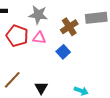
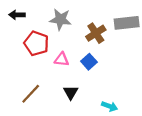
pink triangle: (39, 38) -> (62, 59), moved
black triangle: (41, 88) -> (71, 93), moved

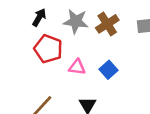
black arrow: (17, 15) -> (39, 17), moved, turned 119
brown cross: (96, 33) -> (107, 24), moved

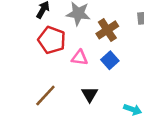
brown cross: (107, 24) -> (107, 30), moved

